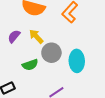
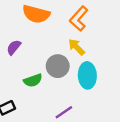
yellow arrow: (36, 36) -> (77, 47), moved

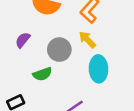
gray circle: (58, 66) -> (59, 50), moved

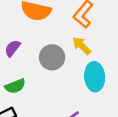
green semicircle: (42, 74) -> (15, 86), moved

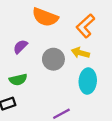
yellow arrow: (82, 46) -> (80, 53), turned -36

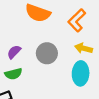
purple semicircle: (20, 47) -> (14, 52), moved
yellow arrow: (80, 53) -> (84, 48), moved

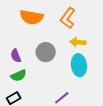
purple semicircle: (14, 52) -> (16, 56), turned -56

